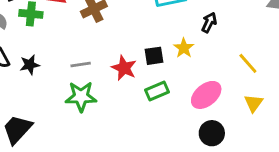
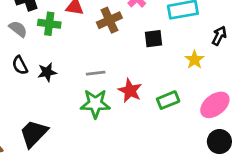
black square: (154, 56) -> (154, 39), moved
red star: (124, 68) -> (130, 91), moved

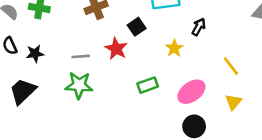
black square: (154, 39) -> (137, 27), turned -30
red star: (130, 91) -> (116, 49), moved
black trapezoid: (34, 133) -> (23, 91), moved

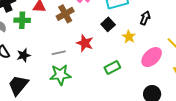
black square: (137, 27) -> (108, 24), moved
pink ellipse: (191, 92) -> (152, 57), moved

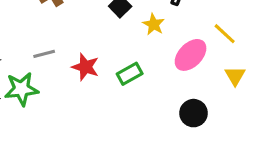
red star: (85, 43) -> (85, 67), moved
green star: (60, 75) -> (21, 89), moved

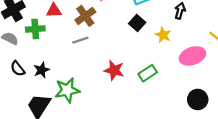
gray line: (44, 54) -> (80, 40), moved
pink ellipse: (191, 55) -> (192, 56), turned 30

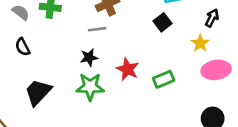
yellow star: (163, 35) -> (200, 43), moved
black star: (42, 70) -> (89, 57), moved
green star: (67, 90) -> (90, 87), moved

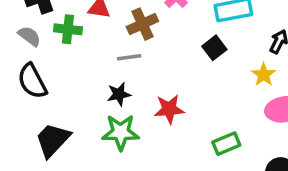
black semicircle: (23, 47) -> (32, 81), size x1.5
red star: (128, 69) -> (169, 109), turned -30
green rectangle: (164, 79) -> (226, 144), moved

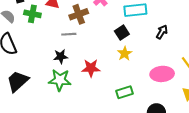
yellow star: (264, 75) -> (125, 53), moved

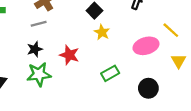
red star: (91, 68) -> (69, 55), turned 30

